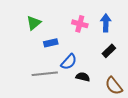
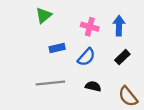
green triangle: (34, 23) -> (44, 15), moved
blue semicircle: (69, 62) -> (86, 57), moved

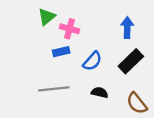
pink cross: (90, 27) -> (70, 29), moved
black rectangle: (122, 57) -> (131, 61), size x1.5

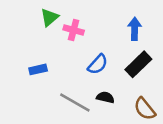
blue rectangle: (61, 52) -> (38, 69), moved
gray line: (54, 89) -> (75, 102), moved, turned 36

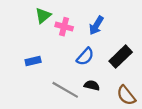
blue arrow: (135, 29) -> (96, 25), moved, turned -150

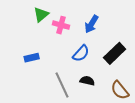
gray line: (65, 90) -> (62, 85), turned 35

